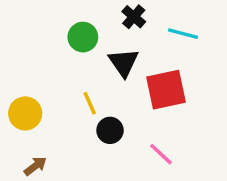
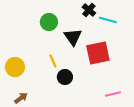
black cross: (134, 17) -> (89, 10), moved
pink line: (161, 154) -> (113, 94), moved, turned -56

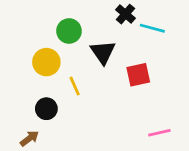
red square: (98, 53) -> (138, 75), size x0.7
yellow circle: (15, 67) -> (46, 62), moved
black circle: (65, 77) -> (46, 109), moved

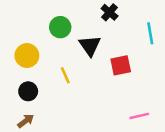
cyan line: (152, 28) -> (150, 33), moved, turned 65
yellow circle: (46, 62) -> (27, 56), moved
black circle: (46, 109) -> (28, 91), moved

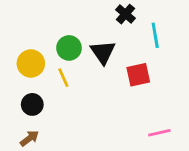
green circle: (60, 27) -> (69, 48), moved
cyan line: (150, 33) -> (155, 35), moved
yellow line: (65, 75) -> (63, 78), moved

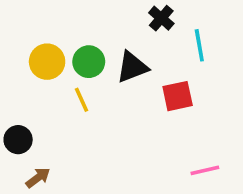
black triangle: (103, 52) -> (132, 67), turned 44
yellow circle: (31, 63) -> (47, 62), moved
black circle: (32, 104) -> (18, 140), moved

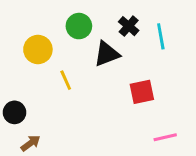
black cross: (161, 18) -> (129, 26), moved
green circle: (89, 62) -> (79, 26), moved
red square: (178, 96) -> (142, 92), moved

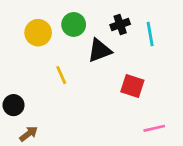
black cross: (129, 26) -> (120, 24), turned 30
yellow circle: (38, 49) -> (38, 33), moved
red square: (142, 92) -> (132, 86), turned 30

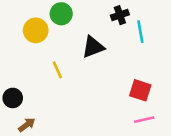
green circle: (74, 24) -> (61, 14), moved
black cross: (120, 24) -> (120, 15), moved
red square: (132, 86) -> (140, 90), moved

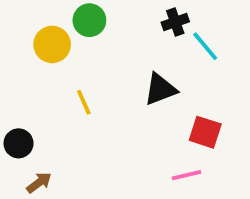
cyan line: (140, 32) -> (205, 46), turned -30
black triangle: (93, 47) -> (160, 89), moved
pink line: (144, 120) -> (186, 175), moved

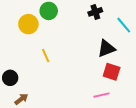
cyan line: (205, 46) -> (124, 25), moved
black triangle: (160, 89) -> (106, 48), moved

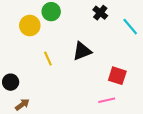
black cross: (95, 12) -> (100, 13), turned -32
black triangle: (106, 48) -> (82, 51), moved

